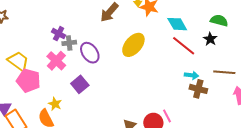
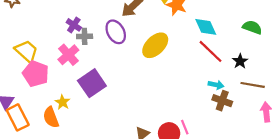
black star: (210, 39) -> (240, 61), moved
purple ellipse: (90, 53) -> (116, 32), moved
purple square: (80, 84) -> (92, 83), size x1.4

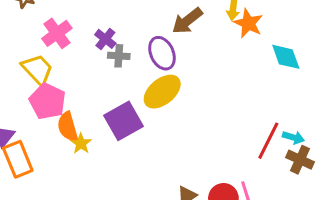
yellow ellipse: (155, 45) -> (162, 92), moved
red line: (210, 51) -> (268, 141), moved, turned 68
pink cross: (68, 55) -> (57, 33), moved
orange semicircle: (51, 117) -> (68, 127), moved

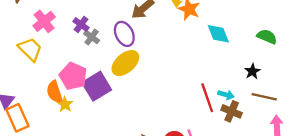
gray cross: (119, 56) -> (92, 37), turned 35
pink pentagon: (48, 101) -> (73, 76), moved
red line: (268, 141) -> (207, 98), turned -44

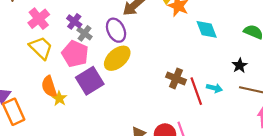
yellow trapezoid: (30, 49) -> (41, 48), moved
pink pentagon: (73, 76) -> (75, 54), moved
brown cross: (232, 111) -> (176, 78), moved

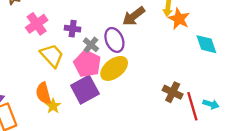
purple cross: (74, 21) -> (73, 29), turned -32
gray cross: (84, 33) -> (91, 45), moved
yellow trapezoid: (41, 48) -> (52, 56), moved
pink pentagon: (75, 54) -> (87, 64), moved

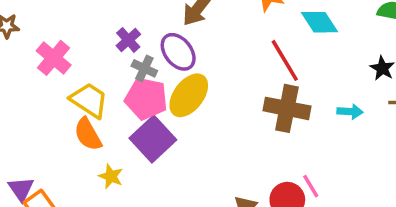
purple cross: (73, 29) -> (128, 40), moved, turned -35
brown cross: (173, 92) -> (287, 108), size x1.4
orange semicircle: (43, 93) -> (88, 134), moved
red line: (192, 106) -> (285, 60), moved

